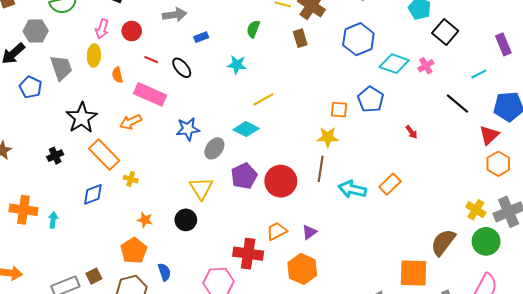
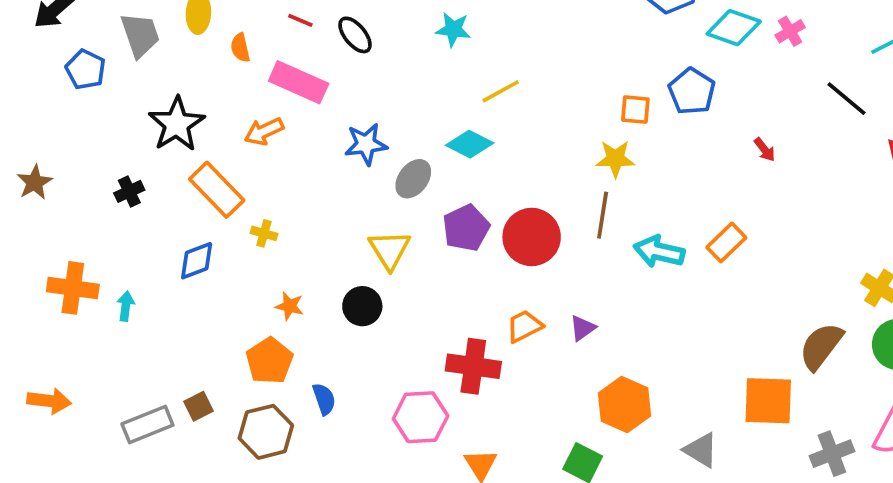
orange hexagon: (302, 269) -> (624, 404), moved

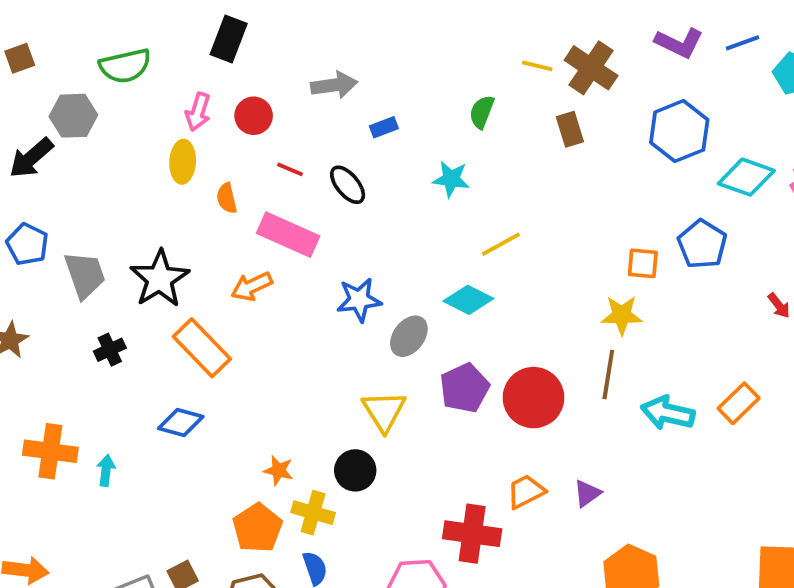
gray trapezoid: (140, 35) -> (85, 275), moved
blue pentagon: (86, 69) -> (27, 244), moved
yellow cross: (264, 233) -> (313, 513), moved, size x1.5
blue diamond: (197, 261) -> (181, 422), turned 36

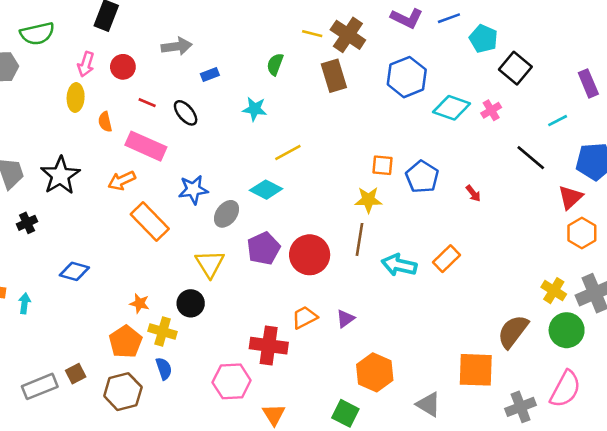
brown rectangle: (570, 129) -> (334, 76), size x1.4
blue pentagon: (702, 244) -> (422, 177), moved
orange rectangle: (202, 348) -> (150, 222), moved

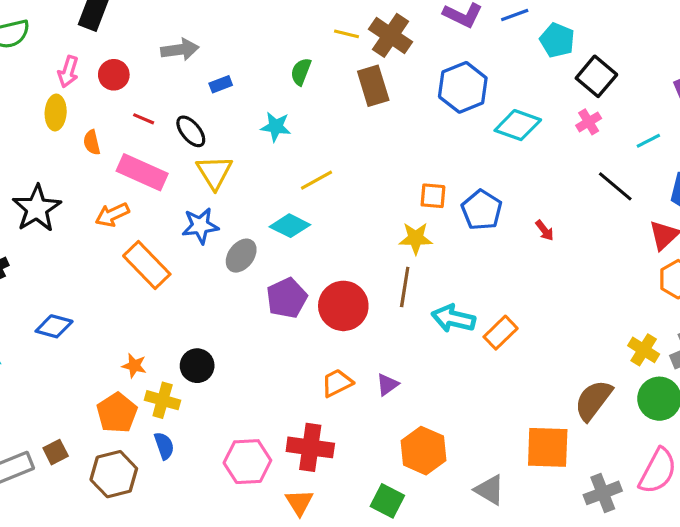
pink cross: (491, 110) -> (589, 122), moved
orange rectangle: (446, 259) -> (501, 333), moved
yellow triangle: (210, 264) -> (214, 172), moved
red cross: (269, 346) -> (310, 447), moved

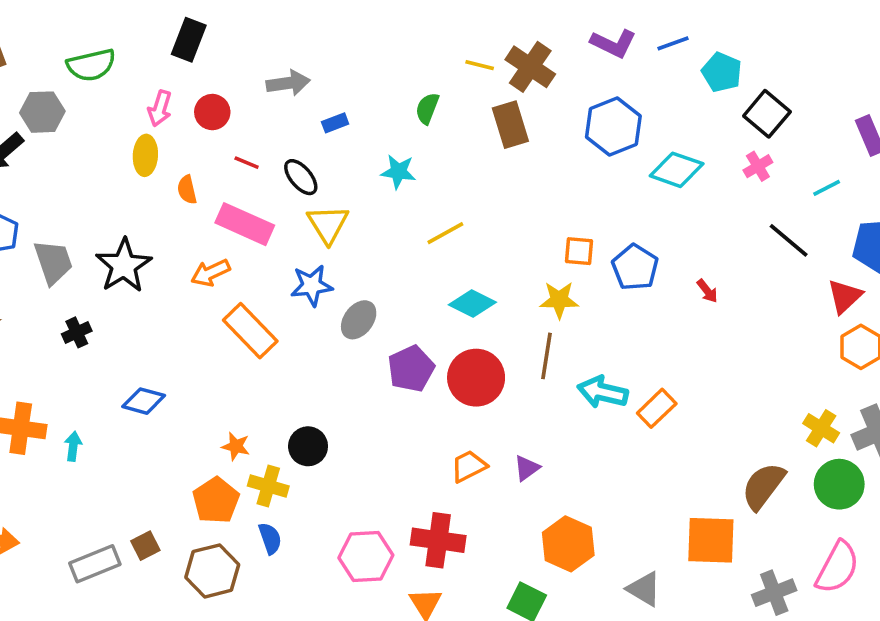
cyan diamond: (290, 226) -> (472, 304), moved

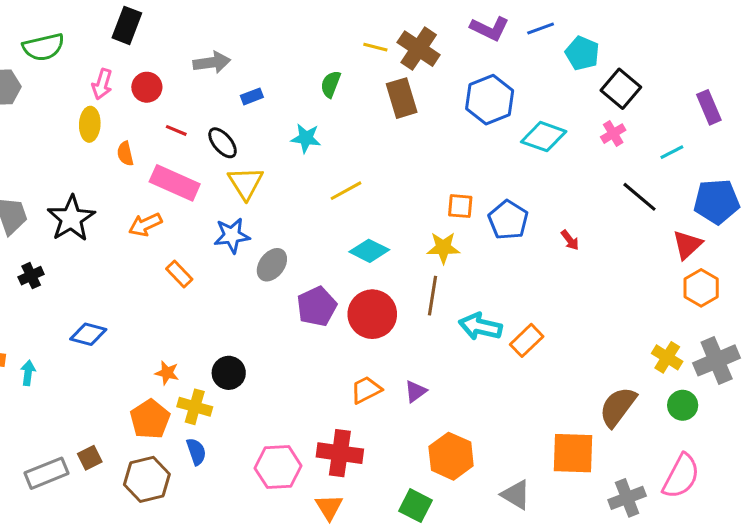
orange rectangle: (250, 331) -> (179, 274), size x0.6
green circle: (839, 484) -> (683, 405), size x0.7

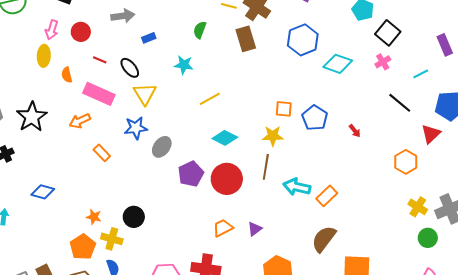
orange hexagon: (701, 288) -> (406, 162), moved
brown semicircle: (618, 407) -> (324, 239), moved

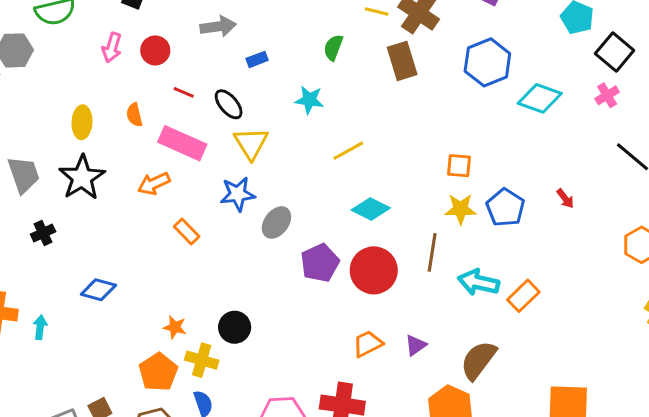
yellow ellipse: (44, 56) -> (82, 122), moved
blue pentagon: (315, 118) -> (505, 208), moved
yellow star: (273, 136) -> (460, 209), moved
brown semicircle: (324, 239) -> (478, 360), moved

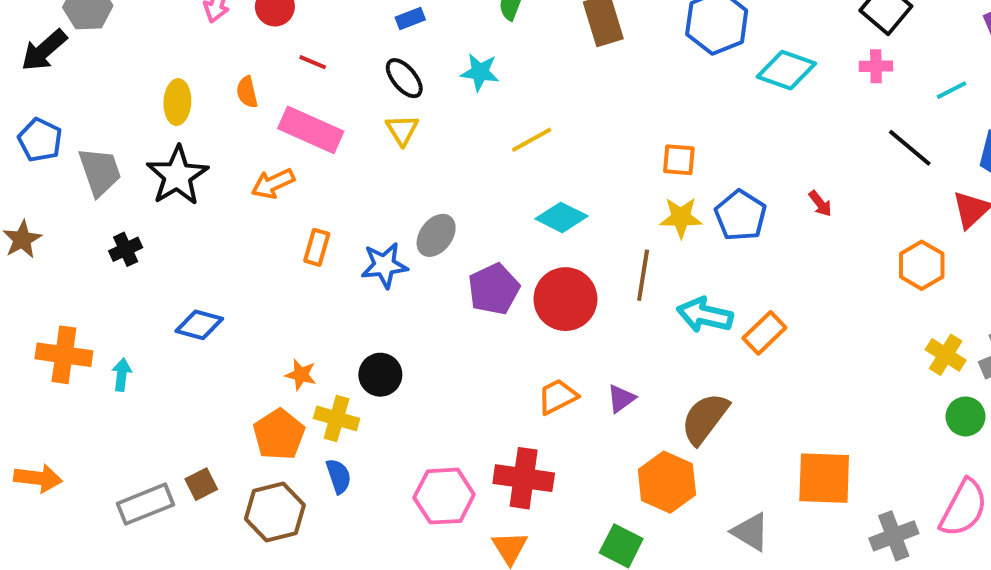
pink cross: (607, 95) -> (876, 66), turned 30
black ellipse: (229, 104) -> (404, 78), moved
yellow triangle: (251, 143) -> (402, 130), size x0.7
blue star: (238, 194) -> (384, 265), moved
orange rectangle: (187, 231) -> (317, 247), turned 60

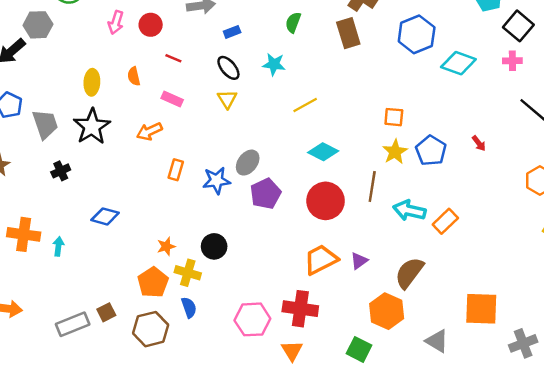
pink rectangle: (311, 130) -> (172, 99), size x0.6
yellow star: (681, 217) -> (395, 152), turned -30
purple pentagon: (494, 289) -> (266, 194), moved
orange star: (301, 375) -> (166, 246), turned -30
orange trapezoid: (557, 397) -> (321, 260), size x1.4

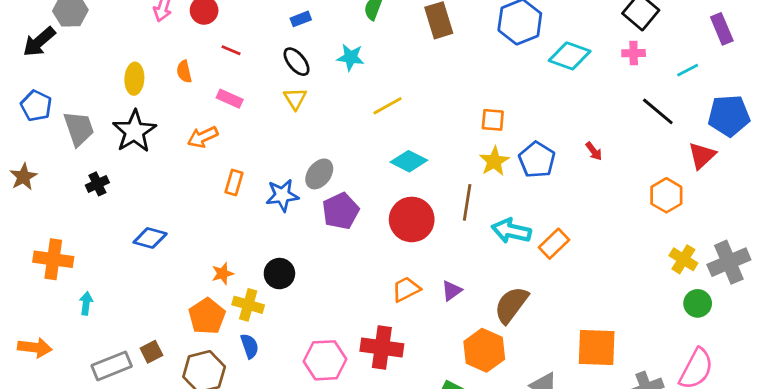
cyan arrow: (58, 246) -> (86, 303), moved
orange trapezoid: (321, 260) -> (406, 289), size x0.7

